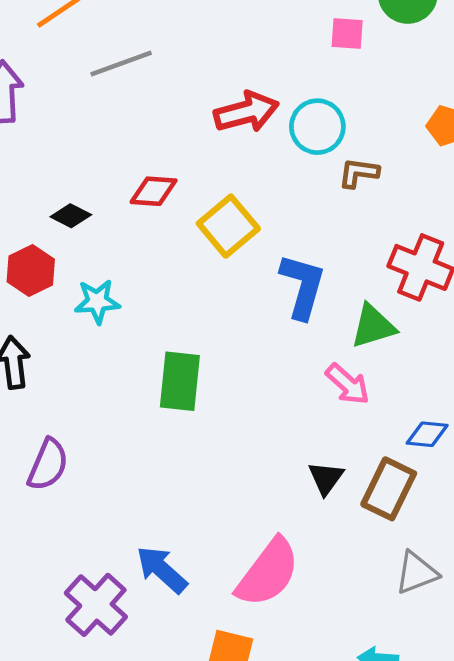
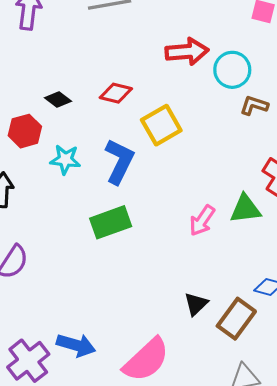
blue L-shape: (303, 286) -> (119, 161), moved
green rectangle: (180, 381) -> (111, 222), turned 54
pink arrow: (348, 384) -> (202, 221), moved, turned 72
blue arrow: (162, 570) -> (76, 345), turned 144

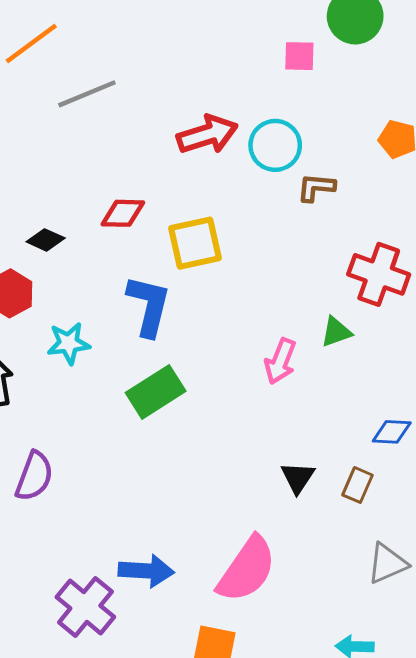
yellow square: (161, 125) -> (195, 243), turned 30
cyan star: (65, 160) -> (69, 343), moved
green triangle: (245, 209) -> (336, 332), size x0.7
brown rectangle: (236, 319) -> (358, 485), size x0.6

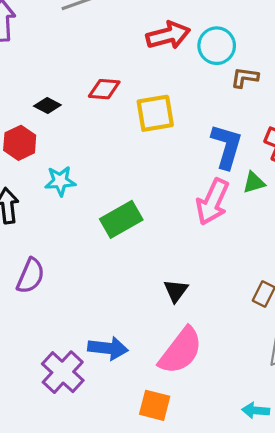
blue L-shape: (149, 306) -> (227, 146), moved
pink arrow: (280, 361) -> (213, 202), size x1.4
black triangle: (298, 478) -> (176, 291), moved

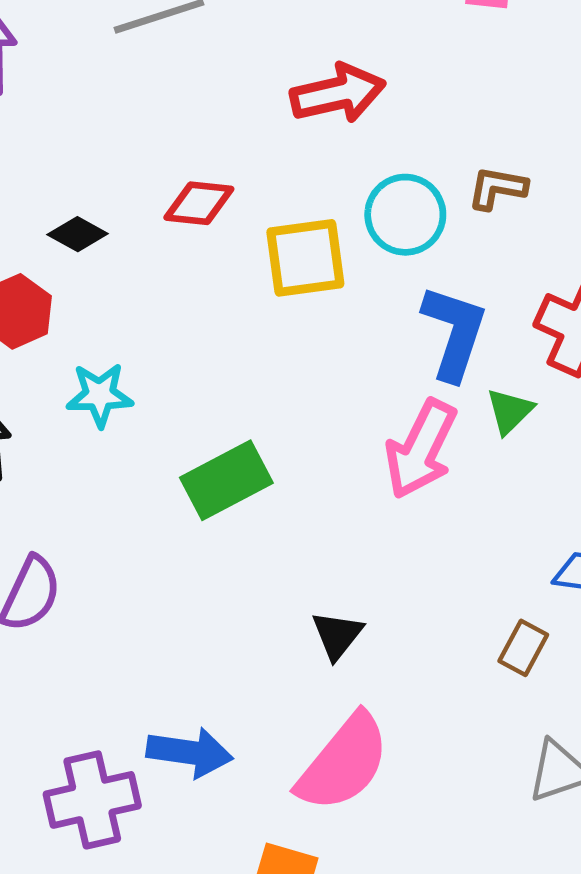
cyan circle: (217, 46) -> (405, 215), moved
green triangle: (254, 183) -> (510, 411), turned -30
purple cross: (63, 372) -> (92, 800), turned 33

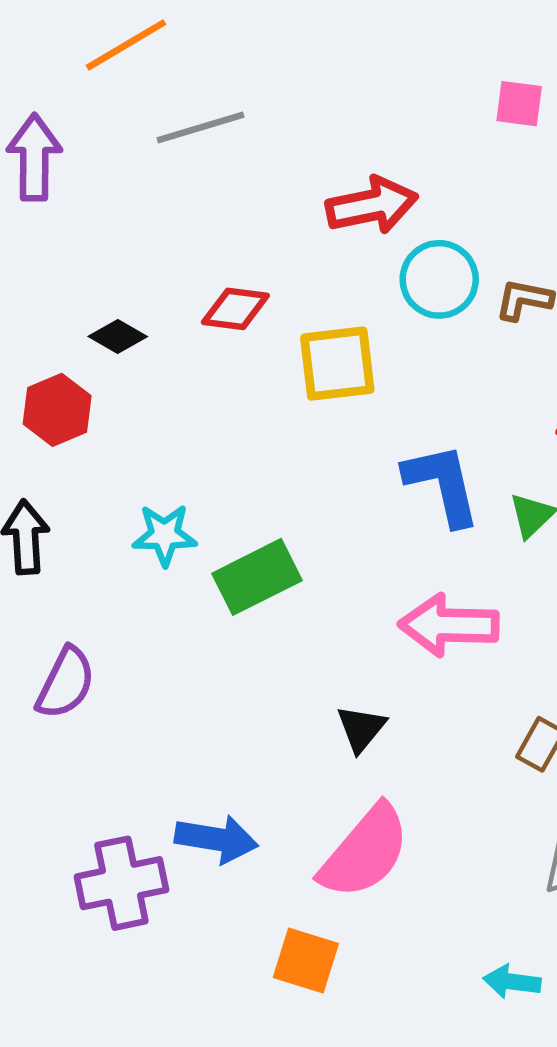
cyan circle: (405, 215) -> (439, 279), moved
blue L-shape: (454, 333) -> (442, 484), moved, turned -32
cyan star: (100, 395) -> (165, 535), moved
pink arrow: (421, 449) -> (449, 625), moved, turned 64

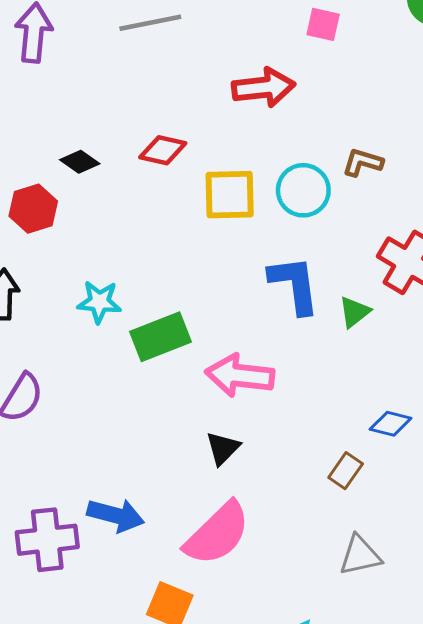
pink square: (519, 104) -> (323, 24), moved
cyan circle: (439, 279) -> (303, 190), moved
pink arrow: (449, 625) -> (240, 376), moved

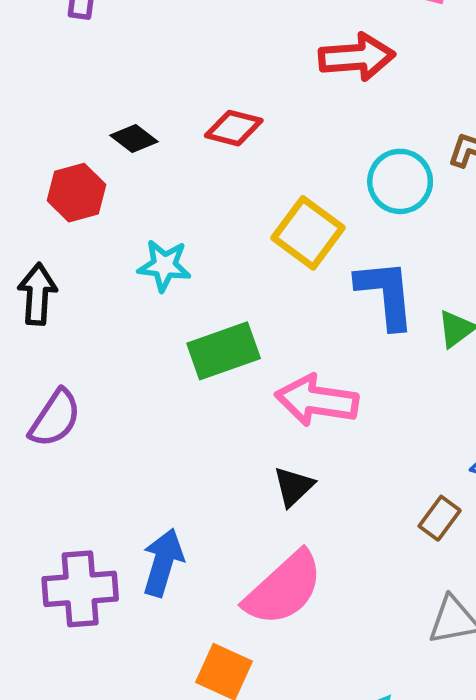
yellow square: (230, 195) -> (308, 233), moved, turned 36
cyan star: (99, 302) -> (164, 266), moved
blue arrow: (116, 515) -> (163, 562), turned -90

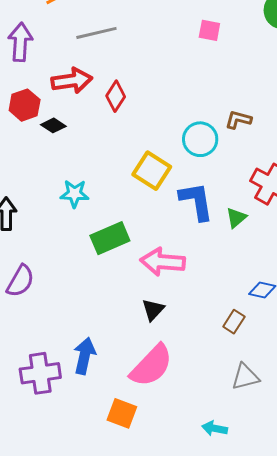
red arrow: (357, 57) -> (72, 81), moved
red diamond: (234, 128) -> (116, 96), moved, turned -68
red hexagon: (77, 193) -> (25, 105), moved

